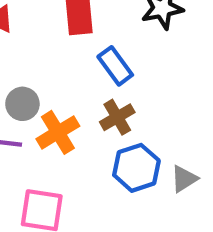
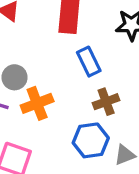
brown cross: (117, 117) -> (106, 102), moved

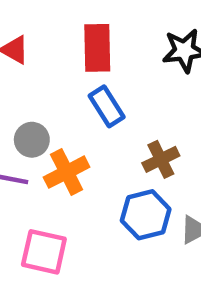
blue rectangle: (89, 62) -> (107, 106), moved

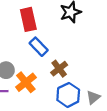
brown cross: (161, 159) -> (59, 69), moved

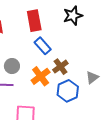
orange cross: (26, 82) -> (41, 76), moved
gray triangle: (93, 97) -> (92, 77), moved

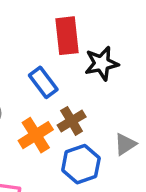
black star: (73, 16) -> (102, 63), moved
red rectangle: (34, 21) -> (67, 36), moved

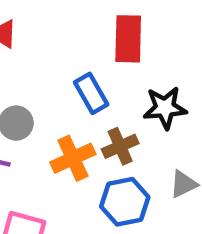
black star: (102, 63) -> (165, 108), moved

